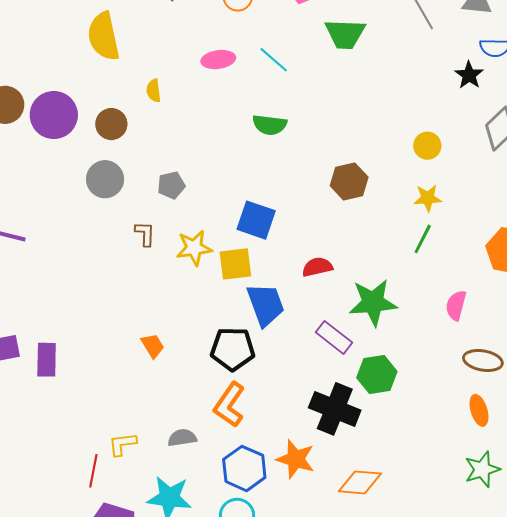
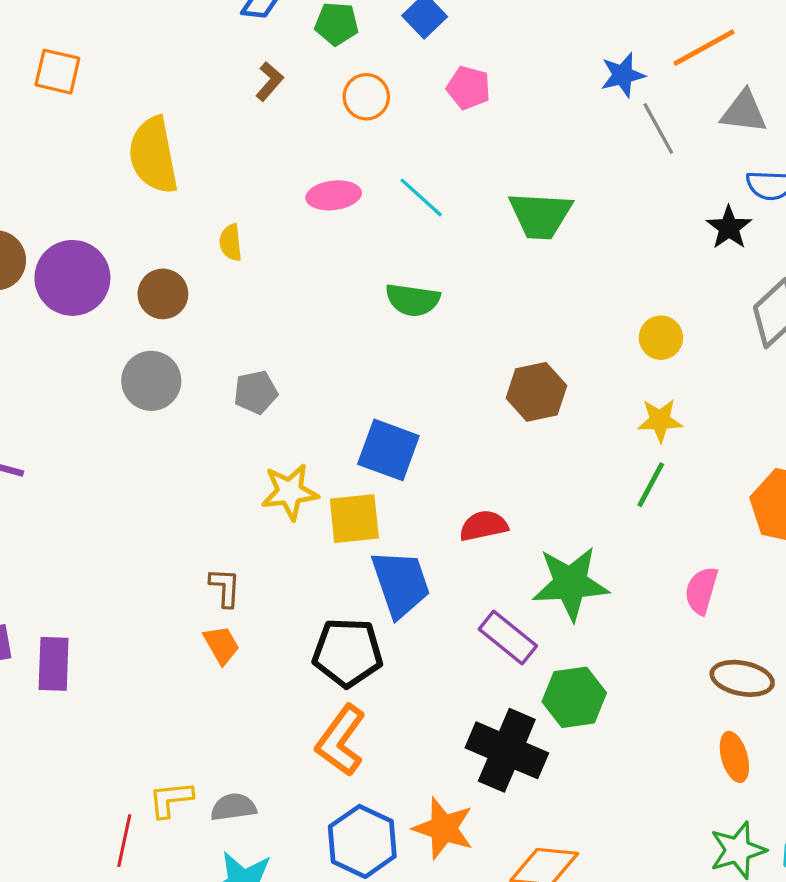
green trapezoid: (345, 34) -> (540, 215), moved
brown L-shape: (145, 234) -> (225, 587), moved
gray semicircle: (182, 438) -> (233, 807), moved

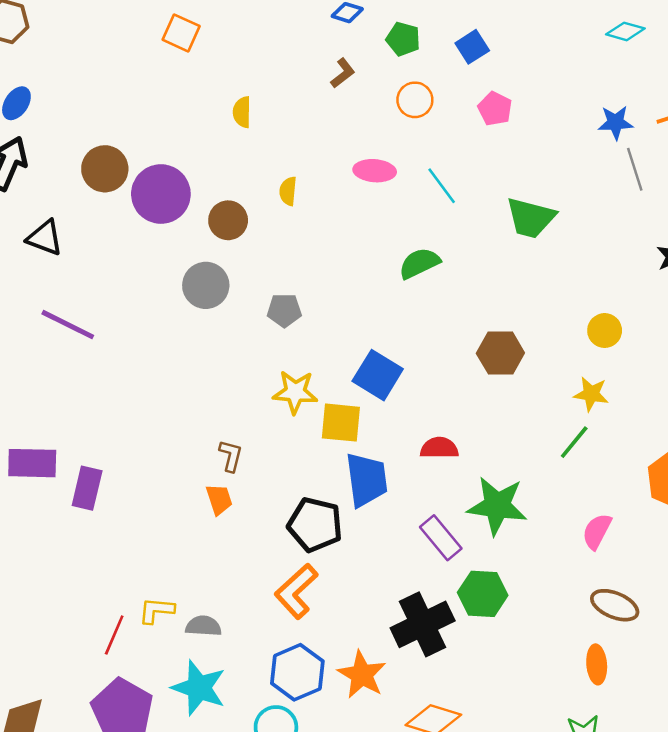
yellow semicircle: (153, 155) -> (242, 112), size x0.5
green semicircle: (413, 300) -> (419, 263), turned 135
black cross: (507, 750) -> (423, 624), turned 30

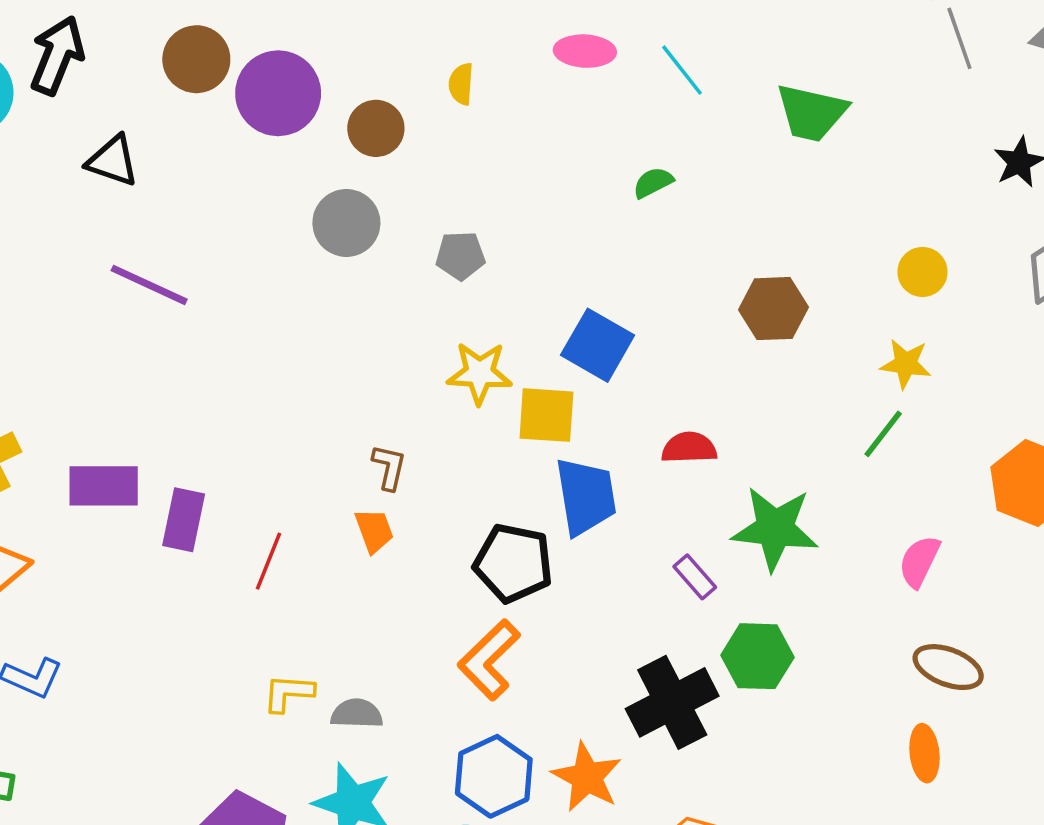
green semicircle: (419, 263) -> (653, 183), size x0.7
purple rectangle: (441, 538) -> (695, 577), size x0.7
red line: (114, 635) -> (268, 561), moved

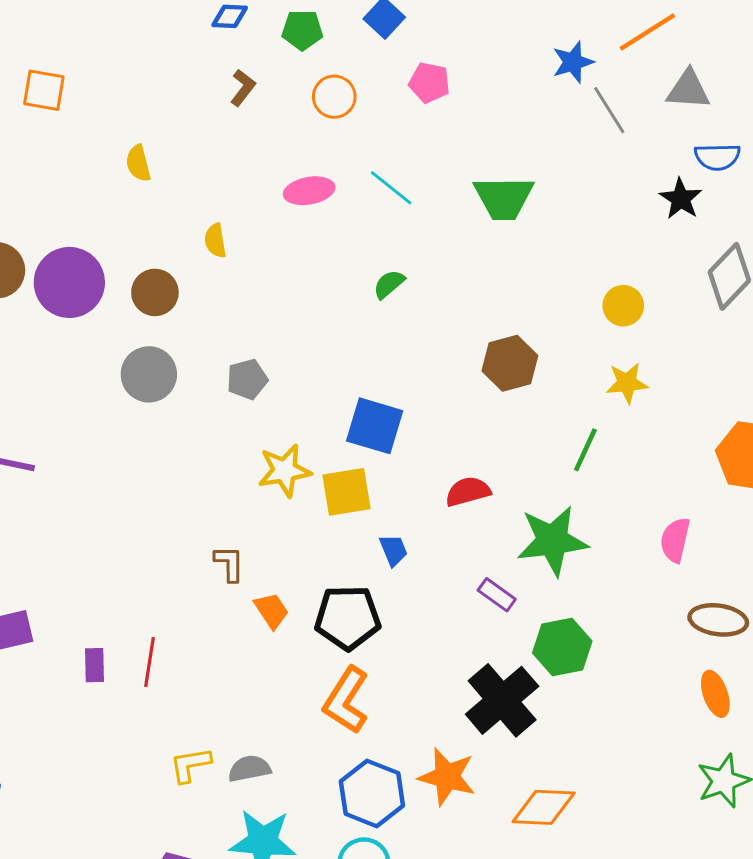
green line: (883, 434) -> (585, 450), moved
blue trapezoid: (586, 496) -> (394, 550), size x0.5
purple rectangle: (184, 520) -> (95, 665), moved, size x0.7
orange trapezoid: (374, 531) -> (271, 611), moved

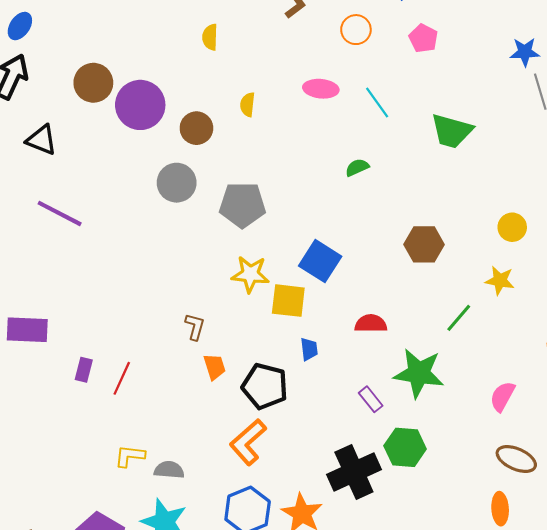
gray pentagon: (247, 379) -> (242, 205), size x1.6

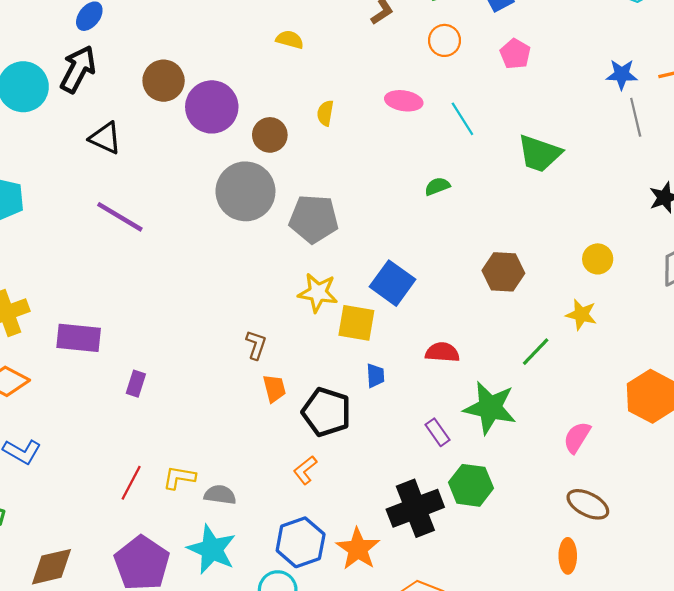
yellow semicircle: (210, 37) -> (290, 40), turned 100
gray circle: (177, 183) -> (245, 191), size x1.4
red line: (122, 378) -> (131, 483), moved
orange L-shape: (248, 442) -> (305, 470), size x0.6

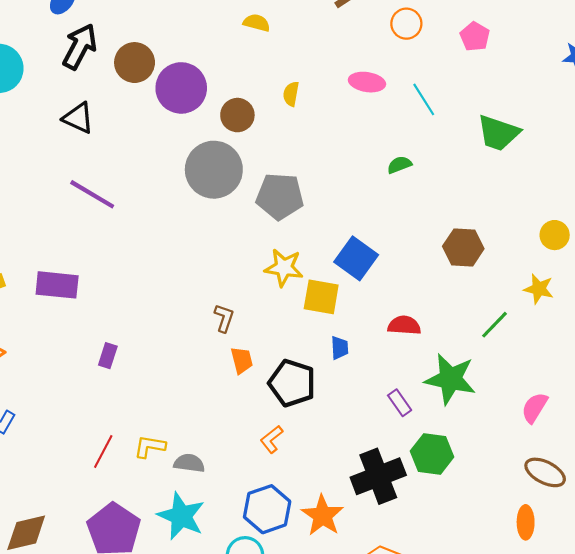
black arrow: (78, 69) -> (80, 47), moved
purple rectangle: (79, 338) -> (57, 285), moved

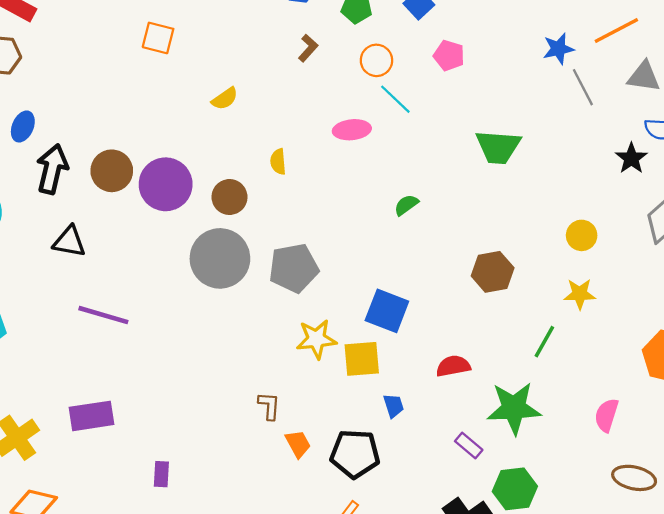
yellow semicircle: (257, 23) -> (225, 99), turned 145
cyan line: (424, 99) -> (395, 99), moved

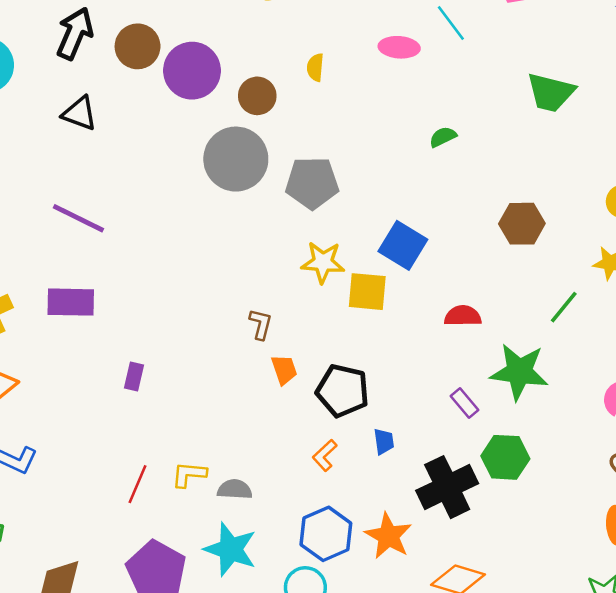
purple line: (103, 315) -> (78, 218), moved
blue trapezoid: (394, 406) -> (384, 441), moved

